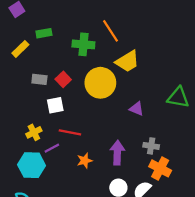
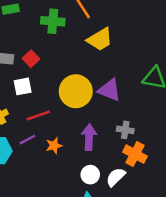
yellow circle: (100, 83) -> (76, 91), moved
purple triangle: (136, 109) -> (110, 90), size x1.5
red line: (70, 132) -> (38, 115), turned -30
purple line: (52, 148) -> (27, 140), moved

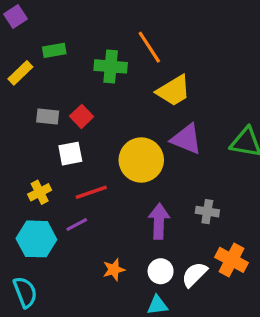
purple triangle: (110, 90) -> (186, 139), moved
orange star: (54, 146) -> (114, 270), moved
orange cross: (135, 154) -> (232, 260), moved

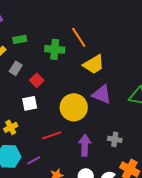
gray rectangle: (48, 116) -> (16, 68), moved, turned -64
red line: (91, 192) -> (52, 135), moved
purple line: (77, 224) -> (34, 160), moved

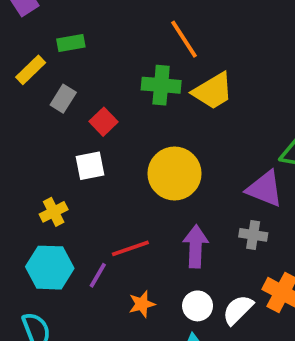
green cross: (55, 49) -> (161, 85), moved
purple triangle: (102, 94) -> (265, 189), moved
red line: (52, 135) -> (130, 248), moved
purple line: (34, 160) -> (98, 275), turned -32

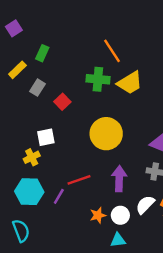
green rectangle: (71, 43) -> (42, 53), turned -56
white square: (90, 166) -> (46, 137), moved
orange star: (142, 304) -> (98, 215), moved
white semicircle: (238, 310) -> (145, 205), moved

